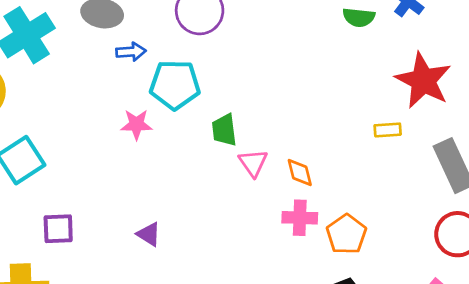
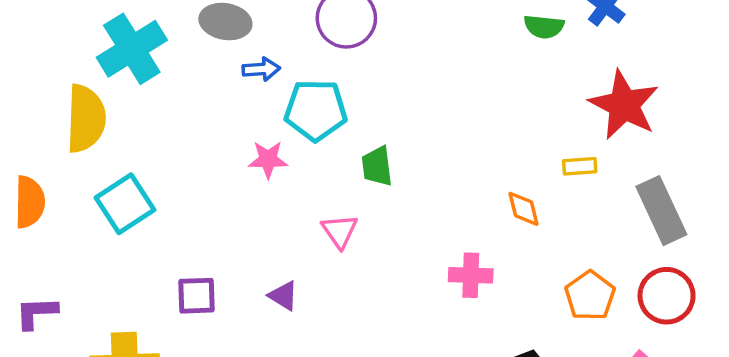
pink triangle: (253, 163) -> (340, 231), moved
orange diamond: (300, 172) -> (523, 209), moved
purple square: (58, 229) -> (196, 296), moved
orange pentagon: (346, 234) -> (590, 296), moved

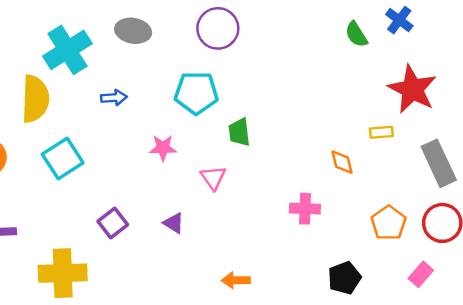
green semicircle: (544, 27) -> (356, 34), turned 52
blue arrow: (261, 69) -> (114, 98), moved
pink star: (268, 159) -> (163, 148), moved
purple square: (196, 296) -> (113, 223), turned -36

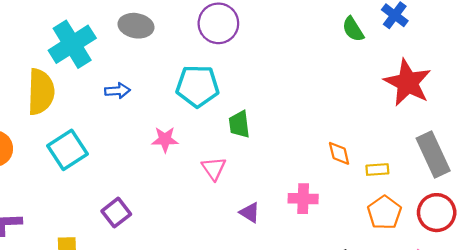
yellow rectangle: (381, 132) -> (377, 170), moved
purple triangle: (174, 223) -> (250, 213), moved

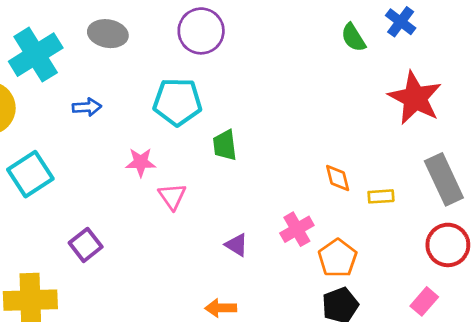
pink triangle: (214, 168) -> (172, 196), moved
pink cross: (303, 199) -> (297, 229), turned -32
orange pentagon: (384, 213) -> (338, 258), moved

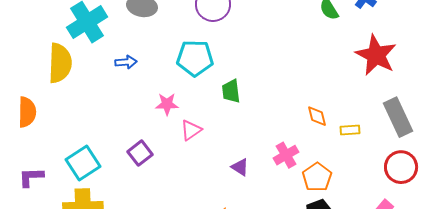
cyan square: (30, 174) -> (83, 163), moved
pink triangle: (172, 196) -> (191, 130), turned 30
purple square: (86, 245) -> (140, 153), moved

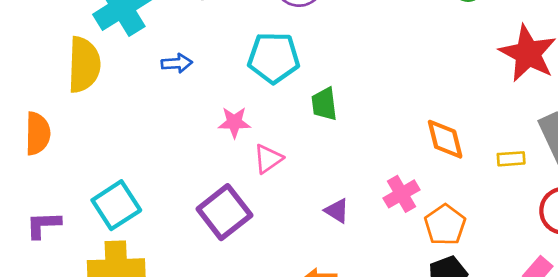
orange diamond: (317, 116) -> (445, 139), size x1.4
yellow rectangle: (350, 130) -> (511, 159), moved
purple square: (140, 153) -> (224, 212), moved, size x1.5

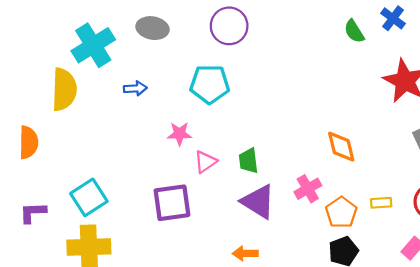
green trapezoid: (324, 104) -> (248, 161), moved
yellow rectangle: (511, 159) -> (381, 203), moved
purple triangle: (337, 211) -> (258, 202), size x1.8
purple square: (224, 212) -> (172, 203), turned 30

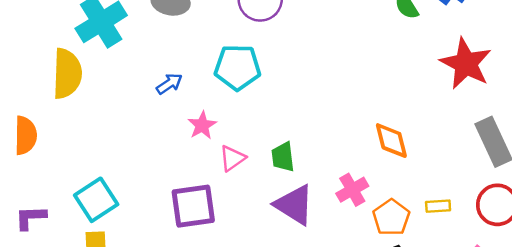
blue arrow: (135, 88) -> (169, 84), moved, turned -30
pink star: (179, 134) -> (202, 125), turned -30

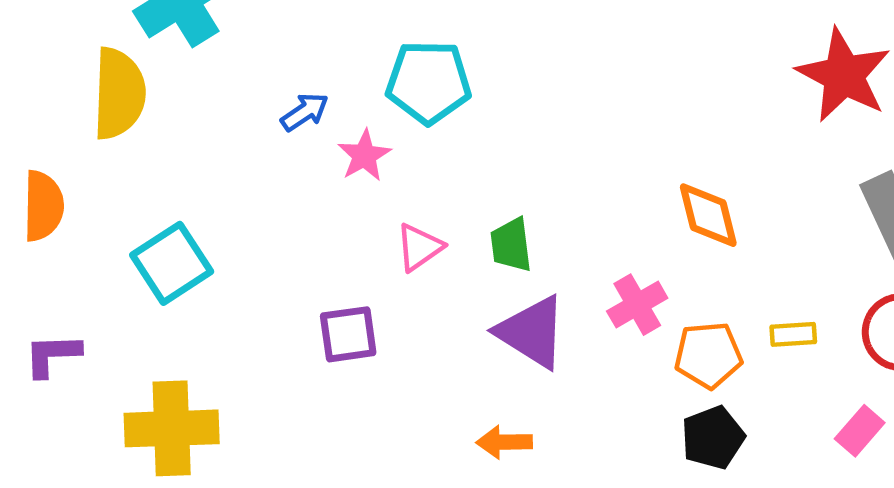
pink star: (202, 125) -> (364, 155), moved
cyan square: (96, 200) -> (172, 263), moved
purple square: (193, 206) -> (348, 334), size x0.7
orange pentagon: (391, 217) -> (708, 355), turned 30

